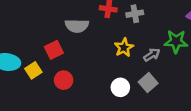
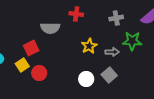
gray cross: (135, 14) -> (116, 18), moved
gray arrow: (152, 55) -> (112, 52), turned 32
yellow square: (33, 70) -> (22, 65), moved

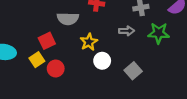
yellow star: (89, 46) -> (89, 42), moved
gray arrow: (112, 52) -> (127, 31), moved
white circle: (86, 79) -> (102, 61), moved

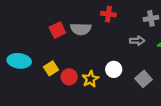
red square: (47, 41) -> (57, 30), moved
yellow star: (89, 42) -> (90, 79), moved

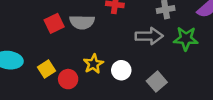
gray arrow: (137, 41) -> (149, 36), size x1.5
yellow star: (90, 79) -> (93, 64), moved

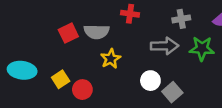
yellow star: (93, 64) -> (111, 59), moved
white circle: (121, 70) -> (150, 81), moved

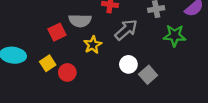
red square: (68, 33) -> (57, 32), moved
gray arrow: (165, 46) -> (126, 30), moved, turned -40

